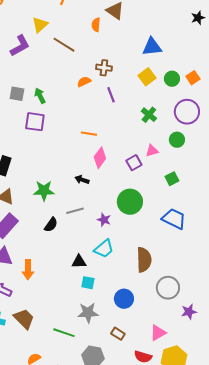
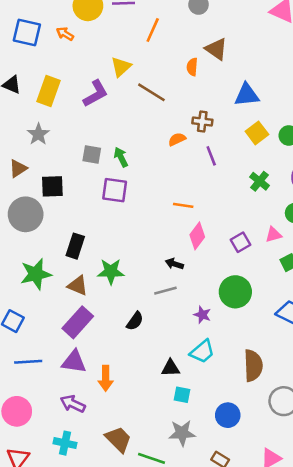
blue triangle: (152, 47) -> (247, 95), moved
pink triangle: (152, 151) -> (273, 235), moved
green star: (44, 191) -> (111, 271), moved
gray line: (75, 211) -> (165, 291), moved
brown trapezoid: (24, 319) -> (118, 439), moved

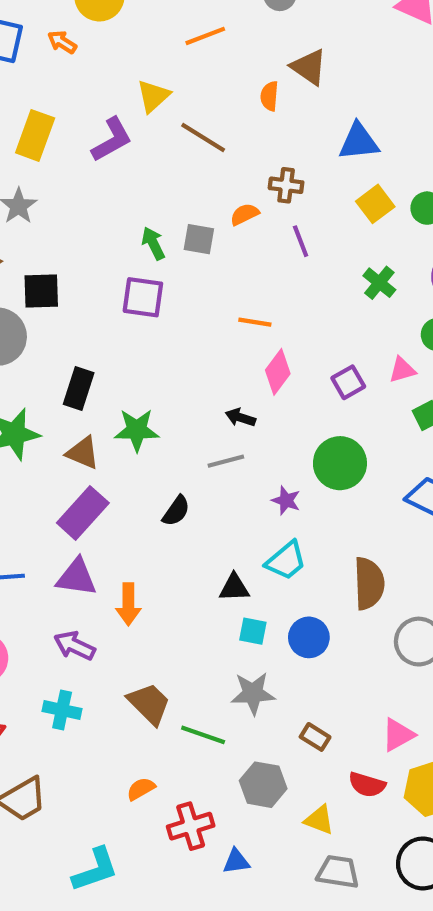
orange line: (153, 30) -> (205, 36), turned 45
gray square: (92, 155) -> (199, 239), moved
blue circle: (228, 415) -> (309, 637), moved

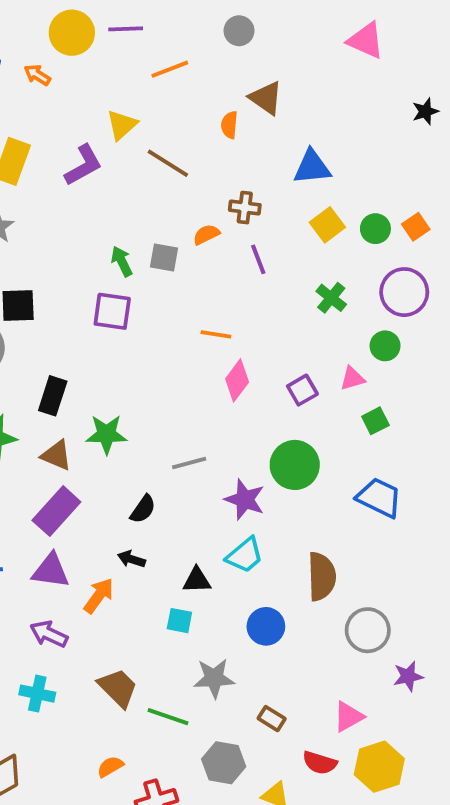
black arrow: (240, 418) -> (131, 559), moved
purple star: (286, 501) -> (245, 500), size x1.5
orange arrow: (128, 604) -> (99, 596), turned -144
cyan square: (253, 631) -> (179, 621), moved

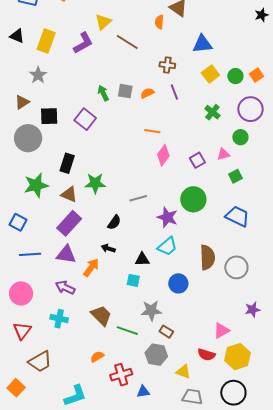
orange semicircle: (206, 234) -> (147, 93), moved
purple square: (112, 311) -> (85, 119), moved, turned 30
gray circle: (368, 630) -> (236, 267), moved
brown rectangle: (272, 719) -> (166, 332), moved

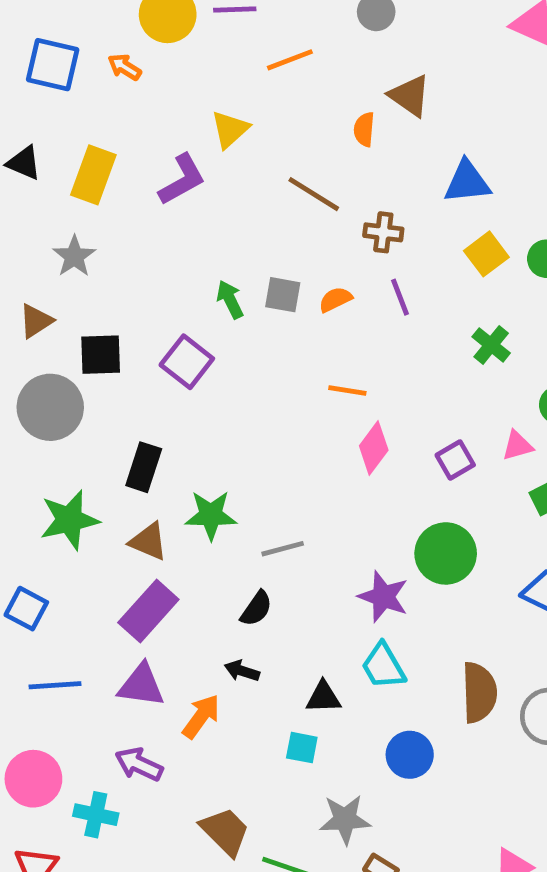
brown line: (127, 42) -> (314, 194), moved
gray line: (138, 198) -> (283, 549), moved
cyan trapezoid: (167, 246) -> (383, 666), turned 100
cyan cross: (59, 319) -> (96, 815), moved

